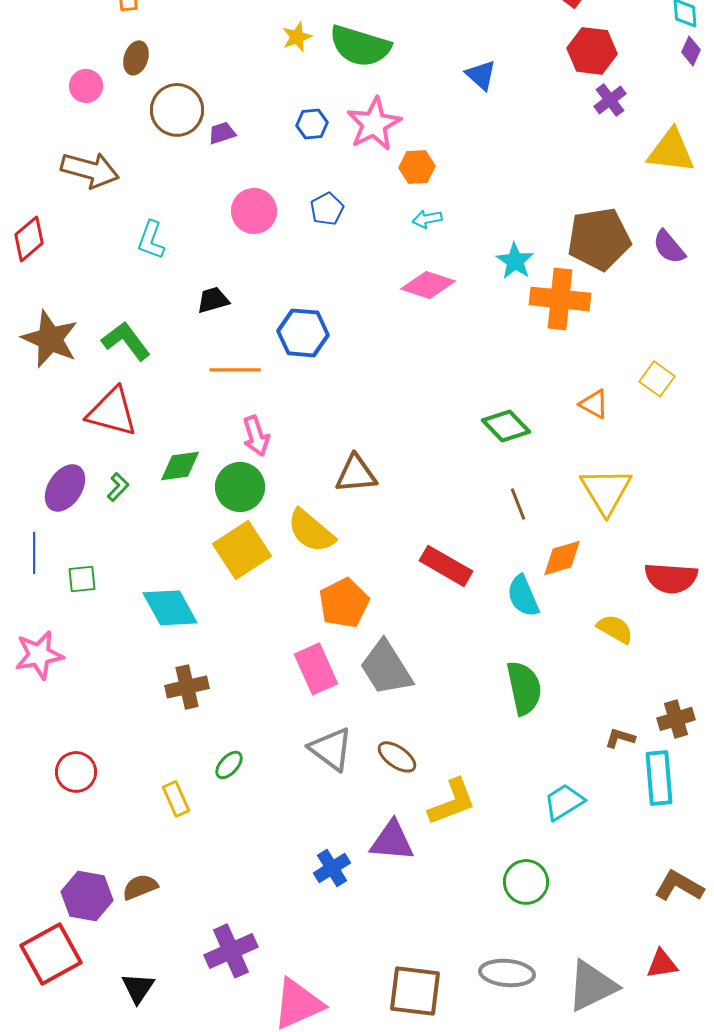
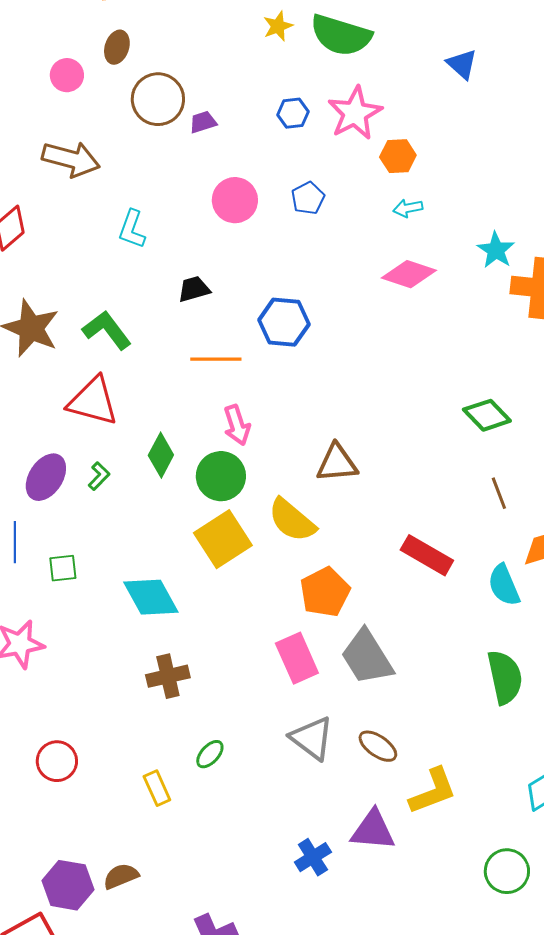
green diamond: (180, 466) -> (161, 455), turned -54

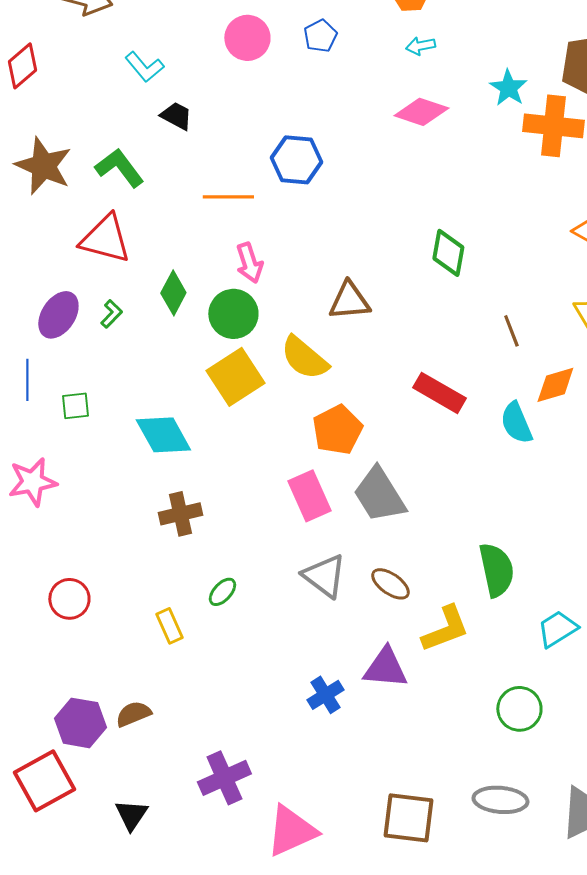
cyan L-shape: (132, 229) -> (144, 67), turned -60
black trapezoid: (194, 289) -> (176, 116), moved, turned 44
green diamond: (487, 415) -> (448, 253), moved, turned 54
green semicircle: (505, 677) -> (496, 570), moved

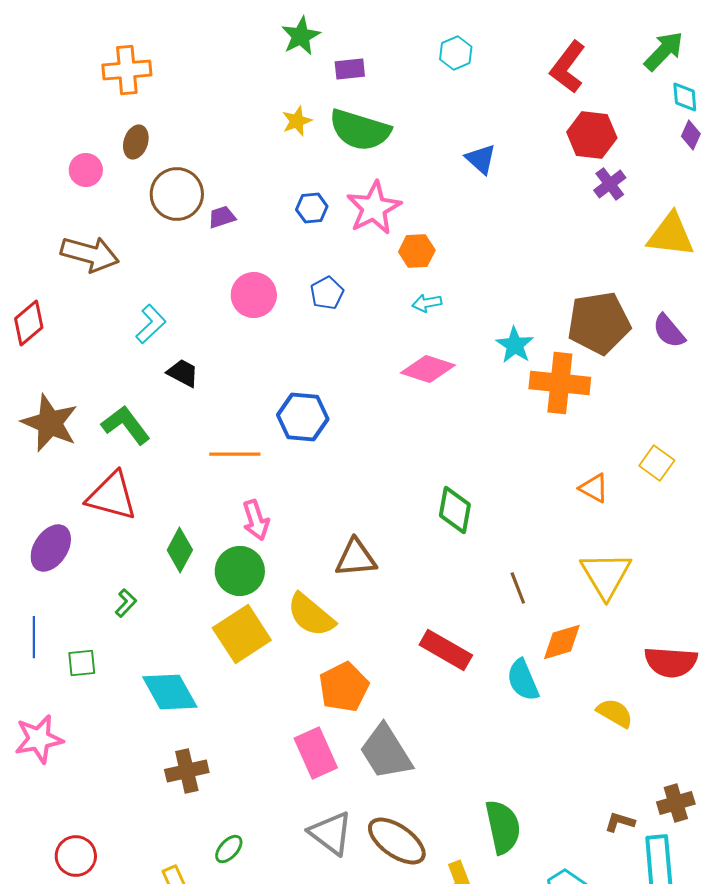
cyan L-shape: (144, 67) -> (151, 324), turned -93
green L-shape: (111, 314) -> (126, 603), moved
purple ellipse: (58, 315) -> (51, 548), moved
brown ellipse: (390, 584) -> (397, 841), size x1.5

